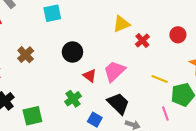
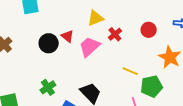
pink trapezoid: (115, 71) -> (89, 47), moved
red triangle: (90, 76) -> (67, 36), moved

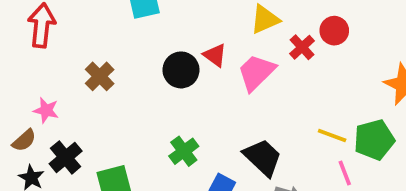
red circle: (149, 30) -> (334, 31), moved
yellow line: (130, 71) -> (332, 136), moved

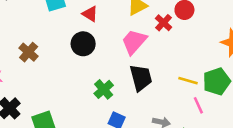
red triangle: (215, 55) -> (90, 14), moved
green cross: (184, 151) -> (104, 89), moved
black trapezoid: (263, 157) -> (141, 78), moved, turned 36

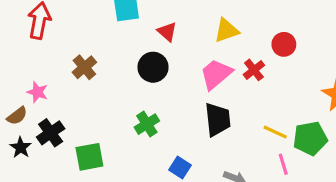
red cross: (164, 23) -> (254, 70), moved
green cross: (104, 89) -> (147, 124), moved

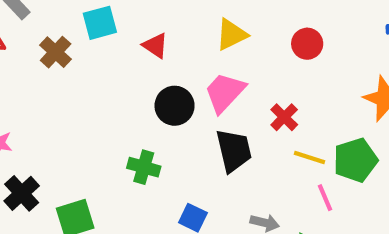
brown cross: (84, 67) -> (56, 52), moved
black circle: (153, 67) -> (175, 106), moved
red cross: (254, 70) -> (284, 117), moved
green cross: (147, 124) -> (144, 167), turned -35

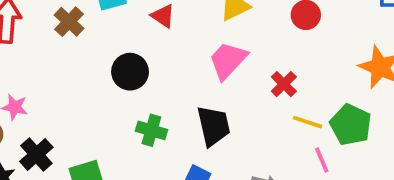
black circle: (175, 106) -> (130, 72), moved
black trapezoid: (234, 150) -> (214, 126), moved
green pentagon: (355, 160) -> (351, 125), turned -30

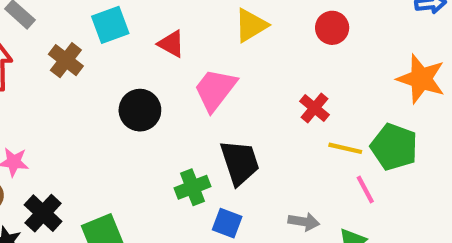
pink trapezoid: (228, 60) -> (215, 90), moved
green cross: (151, 130) -> (192, 187), moved, turned -32

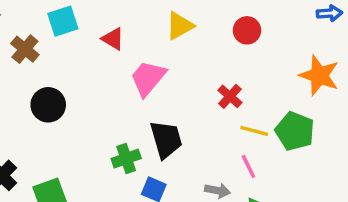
black circle: (140, 110) -> (48, 105), moved
pink line: (365, 189) -> (248, 166), moved

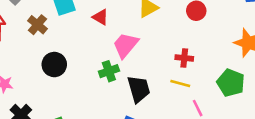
red cross: (230, 96) -> (184, 58), turned -36
yellow line: (254, 131) -> (180, 83), moved
green cross: (126, 159) -> (109, 71), moved

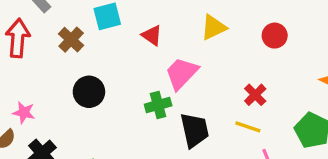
red cross: (184, 58) -> (255, 95), turned 36

